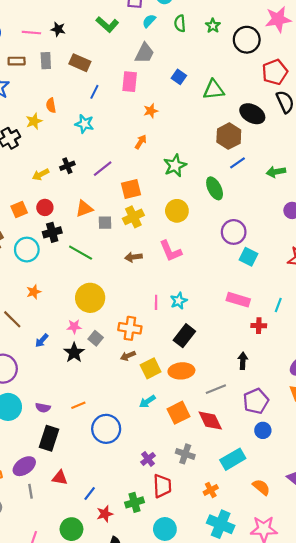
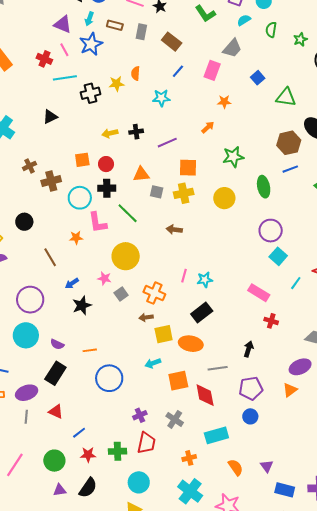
cyan star: (84, 124) -> (161, 98), turned -30
pink L-shape: (170, 251) -> (98, 222), moved
cyan line: (278, 305) -> (296, 283), moved
black star: (74, 353) -> (82, 305), moved

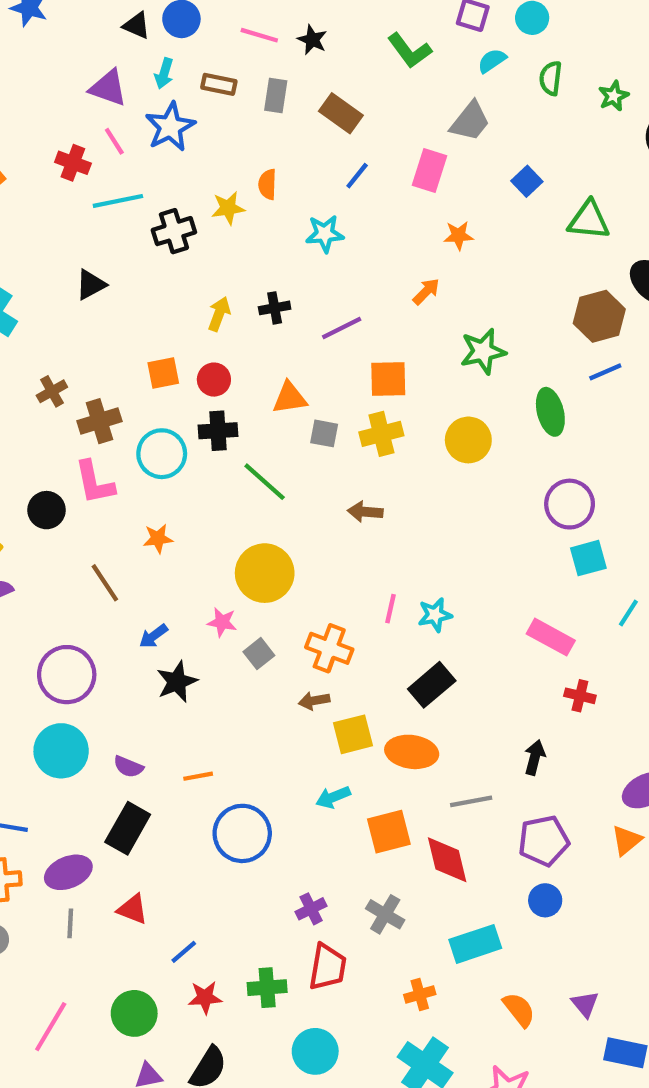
yellow arrow: (110, 133) -> (219, 314), turned 126
pink L-shape: (98, 222) -> (95, 482), moved
cyan square: (278, 256) -> (588, 558), turned 36

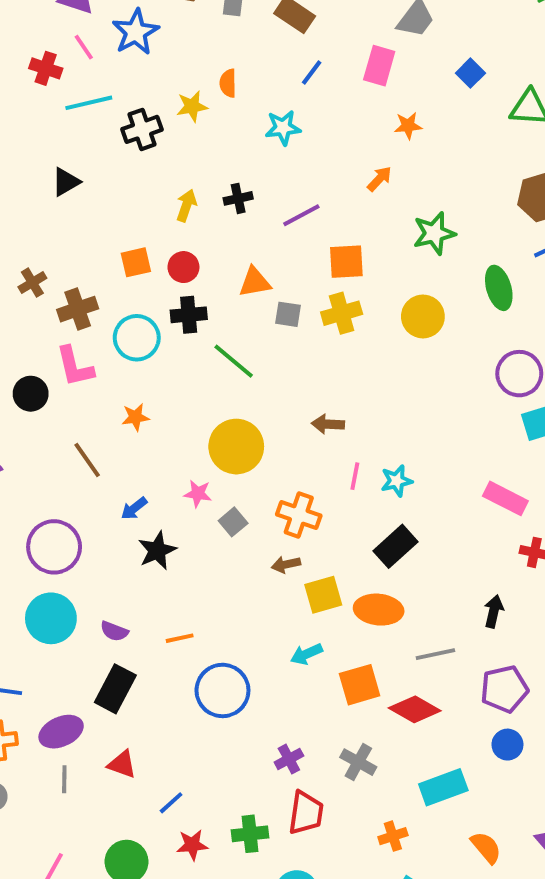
brown arrow: (365, 512) -> (328, 424), moved
red diamond: (447, 860) -> (415, 709), turned -45

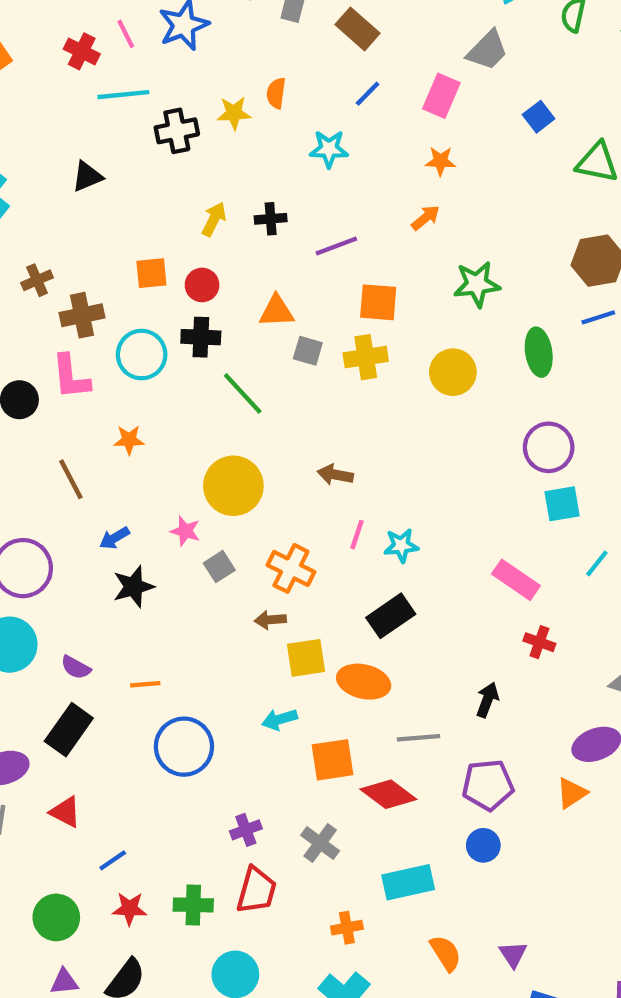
orange star: (408, 126) -> (440, 161), moved

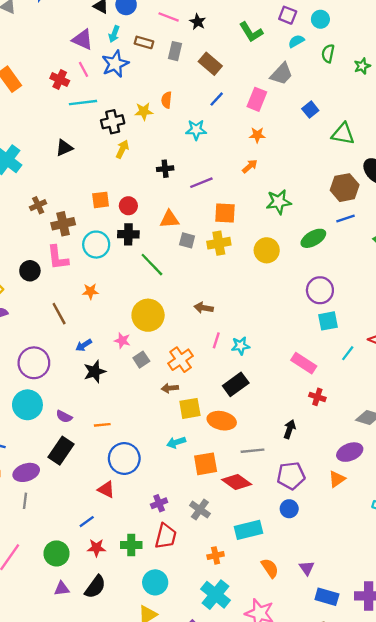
yellow arrow: (214, 219) -> (122, 149), moved
green ellipse: (539, 352) -> (313, 238), turned 70
orange cross: (291, 568) -> (181, 360), turned 30
red triangle: (65, 812) -> (106, 490), moved

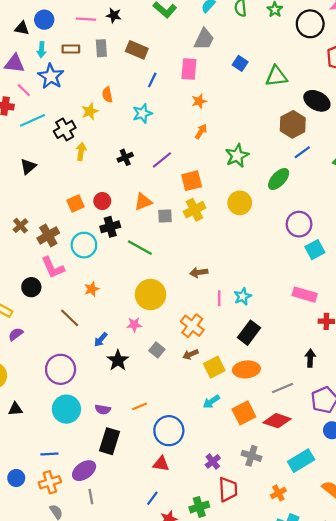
gray square: (141, 360) -> (157, 350), moved

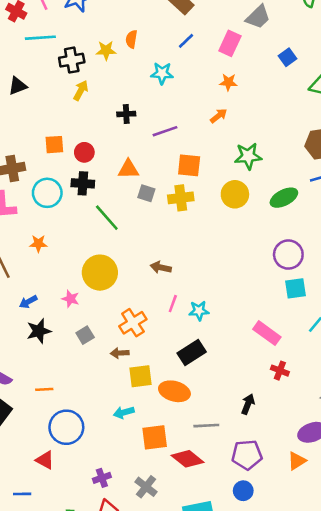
yellow circle: (240, 203) -> (235, 194), moved
blue line: (152, 498) -> (22, 494), turned 32

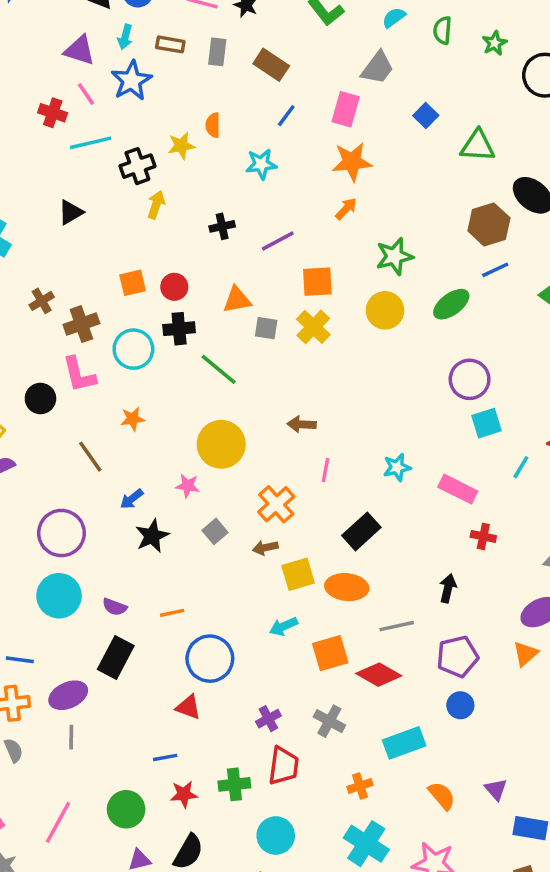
orange star: (228, 82) -> (352, 162), size x1.6
yellow cross: (181, 198) -> (313, 327), turned -30
cyan star: (199, 311) -> (397, 467), moved

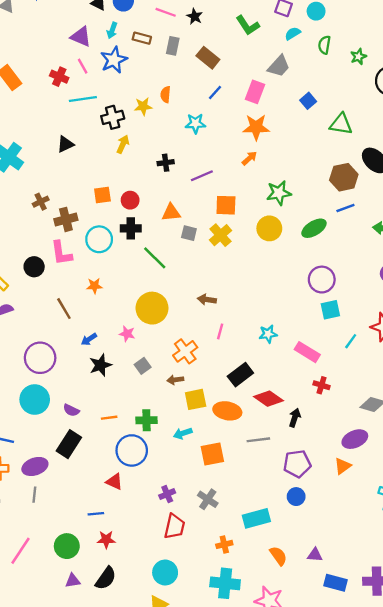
red diamond: (379, 675) -> (268, 399), moved
green cross: (234, 784) -> (146, 420), moved
purple triangle: (496, 789) -> (315, 555), turned -49
cyan cross: (366, 844) -> (225, 583), turned -32

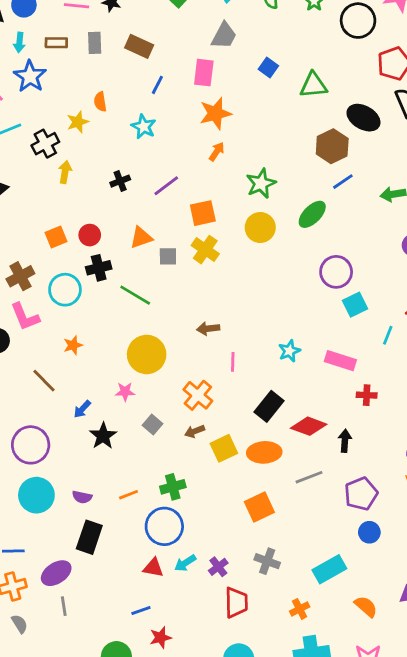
cyan star: (195, 123) -> (144, 127), turned -30
cyan arrow: (183, 433) -> (185, 563), moved

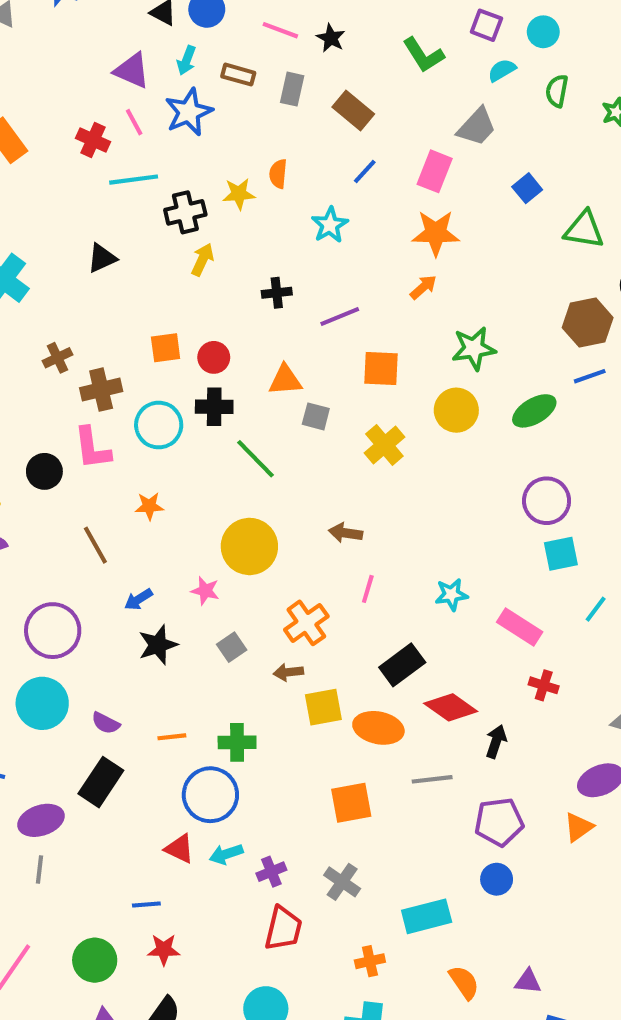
yellow cross: (205, 250) -> (384, 445), moved

